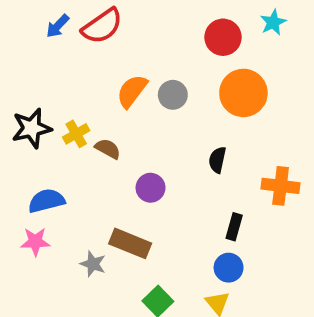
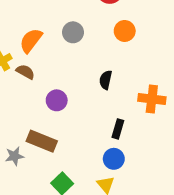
orange semicircle: (132, 91) -> (31, 40), moved
orange circle: (243, 93) -> (125, 31), size x0.6
gray star: (93, 264) -> (14, 156), turned -30

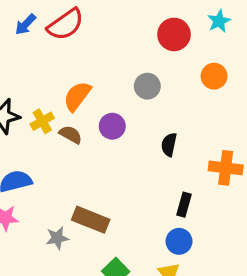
orange circle: (125, 31) -> (214, 76), moved
gray circle: (73, 32) -> (147, 86), moved
purple circle: (57, 100) -> (112, 126), moved

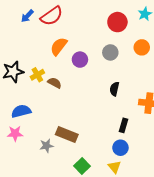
gray circle: (147, 86) -> (110, 52), moved
orange semicircle: (77, 96) -> (59, 46), moved
purple circle: (112, 126) -> (80, 60), moved

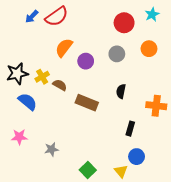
blue semicircle: (21, 111) -> (28, 102), moved, turned 54
brown rectangle: (67, 135) -> (87, 103), moved
blue circle: (120, 148) -> (137, 157), moved

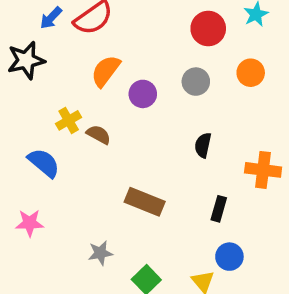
black star: (17, 74) -> (26, 60), moved
brown rectangle: (87, 103) -> (145, 202), moved
gray star: (51, 149) -> (100, 253), moved

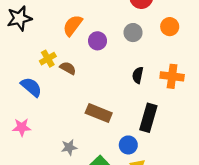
orange cross: (263, 170) -> (172, 76), moved
black rectangle: (219, 209) -> (148, 118), size x1.6
blue circle: (229, 257) -> (128, 145), moved

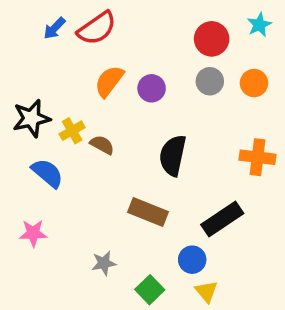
black star: (19, 18) -> (31, 118), moved
gray circle: (133, 33) -> (210, 81), moved
purple circle: (97, 41) -> (152, 88), moved
black semicircle: (138, 75) -> (173, 155), moved, size x1.6
black rectangle: (148, 118) -> (222, 219), turned 40

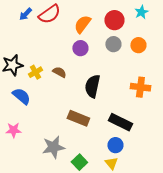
orange semicircle: (109, 81) -> (82, 24), moved
brown semicircle: (102, 145) -> (59, 72), moved
black rectangle: (222, 219) -> (120, 122), turned 60
blue circle: (192, 260) -> (115, 145), moved
gray star: (104, 263) -> (53, 147), size x1.6

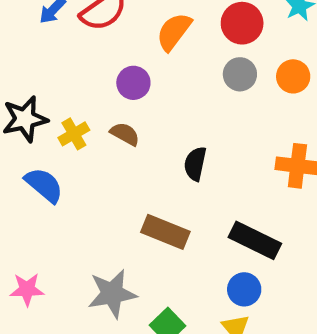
purple circle: (80, 48) -> (133, 83), moved
black semicircle: (92, 86) -> (195, 164), size x0.7
pink star: (13, 130) -> (27, 289), moved

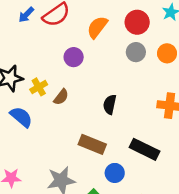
brown semicircle: (125, 134) -> (61, 97), moved, turned 98
blue circle: (244, 289) -> (115, 173), moved

